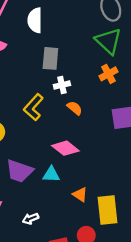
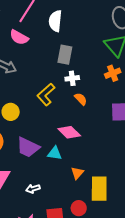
orange triangle: (80, 195) -> (77, 173), turned 32

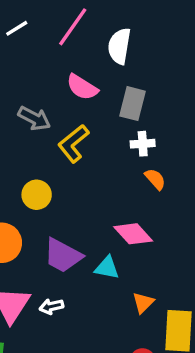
pink semicircle: (19, 37) -> (82, 87), moved
yellow L-shape: (46, 94) -> (73, 144), moved
white arrow: (33, 189) -> (51, 306), moved

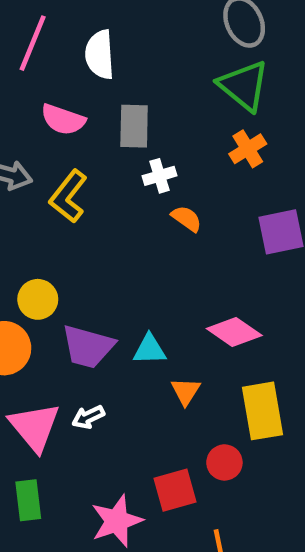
yellow circle: (37, 195) -> (38, 299), moved
pink diamond: (133, 234) -> (234, 332), moved
orange triangle: (143, 303) -> (186, 391), moved

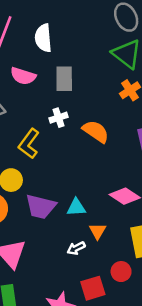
white cross: (159, 176) -> (58, 118), moved
yellow L-shape: (68, 196) -> (29, 144), moved
orange semicircle: (186, 219) -> (96, 131), size x1.5
white arrow: (88, 417) -> (76, 248), moved

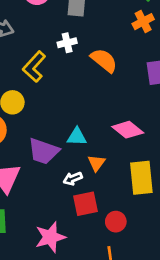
purple trapezoid: (41, 207) -> (44, 151), moved
red circle: (121, 272) -> (116, 222), moved
red square: (93, 288) -> (86, 204), moved

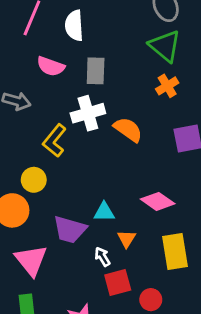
white cross: (67, 43) -> (88, 113), size x1.6
white arrow: (73, 179) -> (102, 257), turned 84

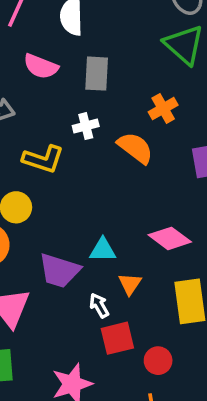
orange cross: (167, 86) -> (163, 109), moved
white cross: (88, 113) -> (86, 126), size x0.6
yellow L-shape: (55, 141) -> (43, 159), turned -112

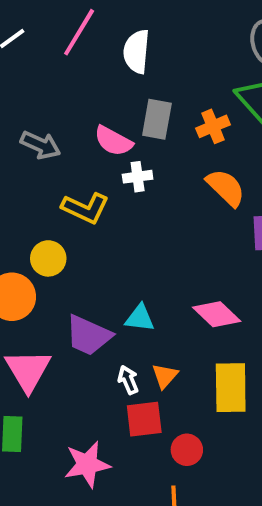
pink semicircle: (41, 66) -> (113, 141), moved
orange cross: (163, 109) -> (213, 126), moved
orange semicircle: (135, 148) -> (226, 188), moved
orange triangle: (130, 284) -> (165, 376), moved

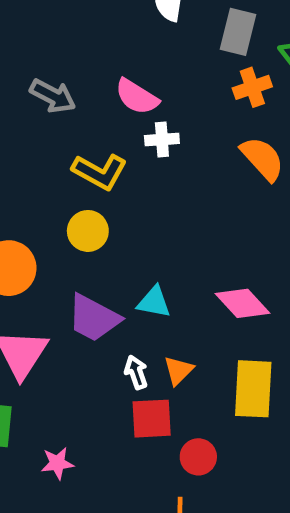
gray rectangle: (157, 119) -> (238, 32), moved
yellow circle: (48, 258) -> (88, 231), moved
pink star: (87, 464) -> (57, 463), moved, size x0.6

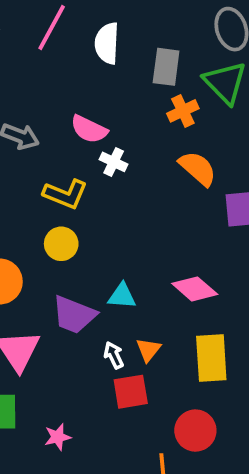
white cross: (162, 139) -> (114, 162), turned 36
red circle: (198, 457) -> (195, 431), moved, size x1.4

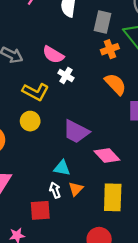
cyan triangle: (122, 296) -> (62, 168), moved
purple trapezoid: (74, 315) -> (76, 132), moved
red square: (131, 392) -> (40, 210), moved

